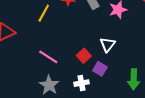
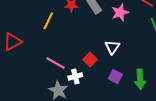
purple square: (100, 69) -> (115, 77), moved
white cross: (82, 83) -> (75, 76), moved

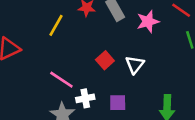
red square: (90, 60) -> (105, 60), moved
purple square: (115, 77) -> (118, 103), moved, turned -32

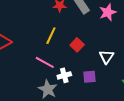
yellow line: (56, 25) -> (51, 36), moved
white triangle: (135, 65) -> (106, 57), moved

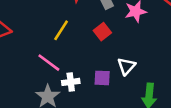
red square: (77, 45) -> (102, 32), moved
purple square: (90, 77) -> (102, 78), moved

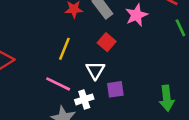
white triangle: (126, 66) -> (95, 70), moved

